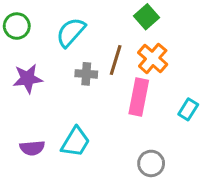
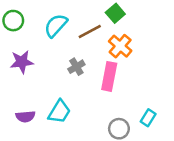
brown line: (116, 60) -> (90, 31), moved, turned 45
gray cross: (86, 74) -> (76, 67), moved, turned -35
cyan rectangle: (188, 109) -> (148, 118), moved

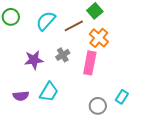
purple star: (22, 62) -> (34, 60), moved

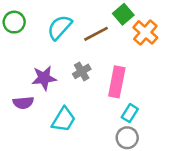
orange cross: (99, 38) -> (145, 32), moved
purple semicircle: (21, 96) -> (23, 103), moved
cyan rectangle: (122, 97) -> (130, 113), moved

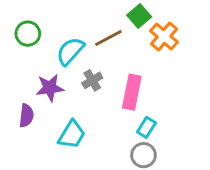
green circle: (14, 22) -> (28, 34), moved
cyan semicircle: (60, 27) -> (70, 51), moved
purple semicircle: (23, 103) -> (26, 116), turned -78

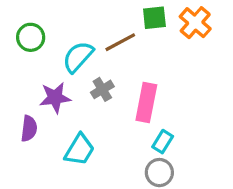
green square: (139, 16) -> (154, 18), turned 35
orange cross: (164, 37) -> (195, 23), moved

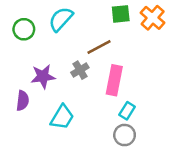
brown line: (120, 42) -> (99, 47), moved
cyan semicircle: (78, 57) -> (61, 19), moved

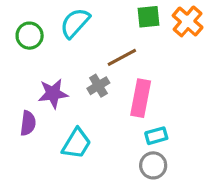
cyan rectangle: (127, 111) -> (156, 136), turned 42

